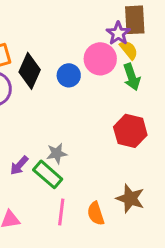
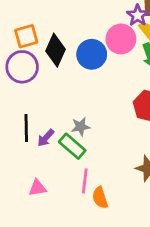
blue circle: (69, 75) -> (92, 54), size x1.4
orange semicircle: (96, 213) -> (100, 198), moved

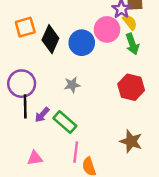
purple circle: (22, 67) -> (22, 84), moved
gray star: (81, 127) -> (72, 85), moved

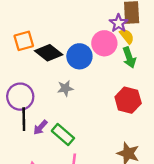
black diamond: (50, 39) -> (49, 53), turned -76
gray star: (72, 85) -> (65, 88), moved

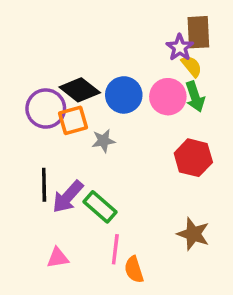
orange square: (24, 41) -> (73, 120), moved
pink circle: (104, 43) -> (168, 97), moved
purple circle: (20, 97) -> (46, 109), moved
purple arrow: (40, 127) -> (68, 197), size x1.5

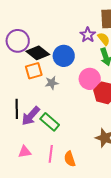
purple star: (180, 47) -> (88, 35), moved
pink circle: (168, 97) -> (90, 79), moved
purple circle: (46, 109) -> (18, 41), moved
pink line: (115, 249) -> (51, 154), moved

